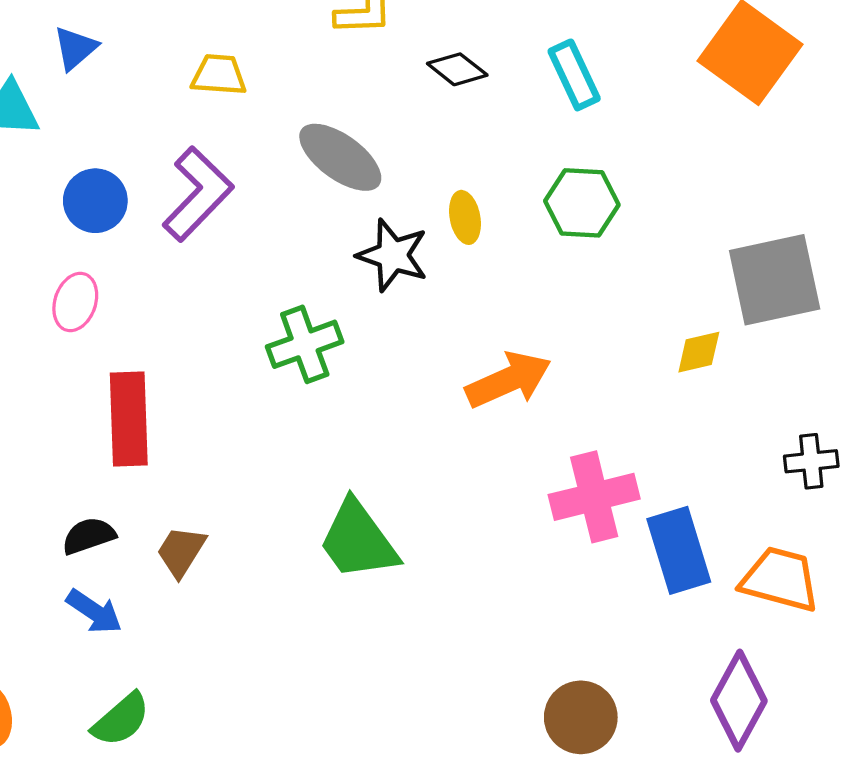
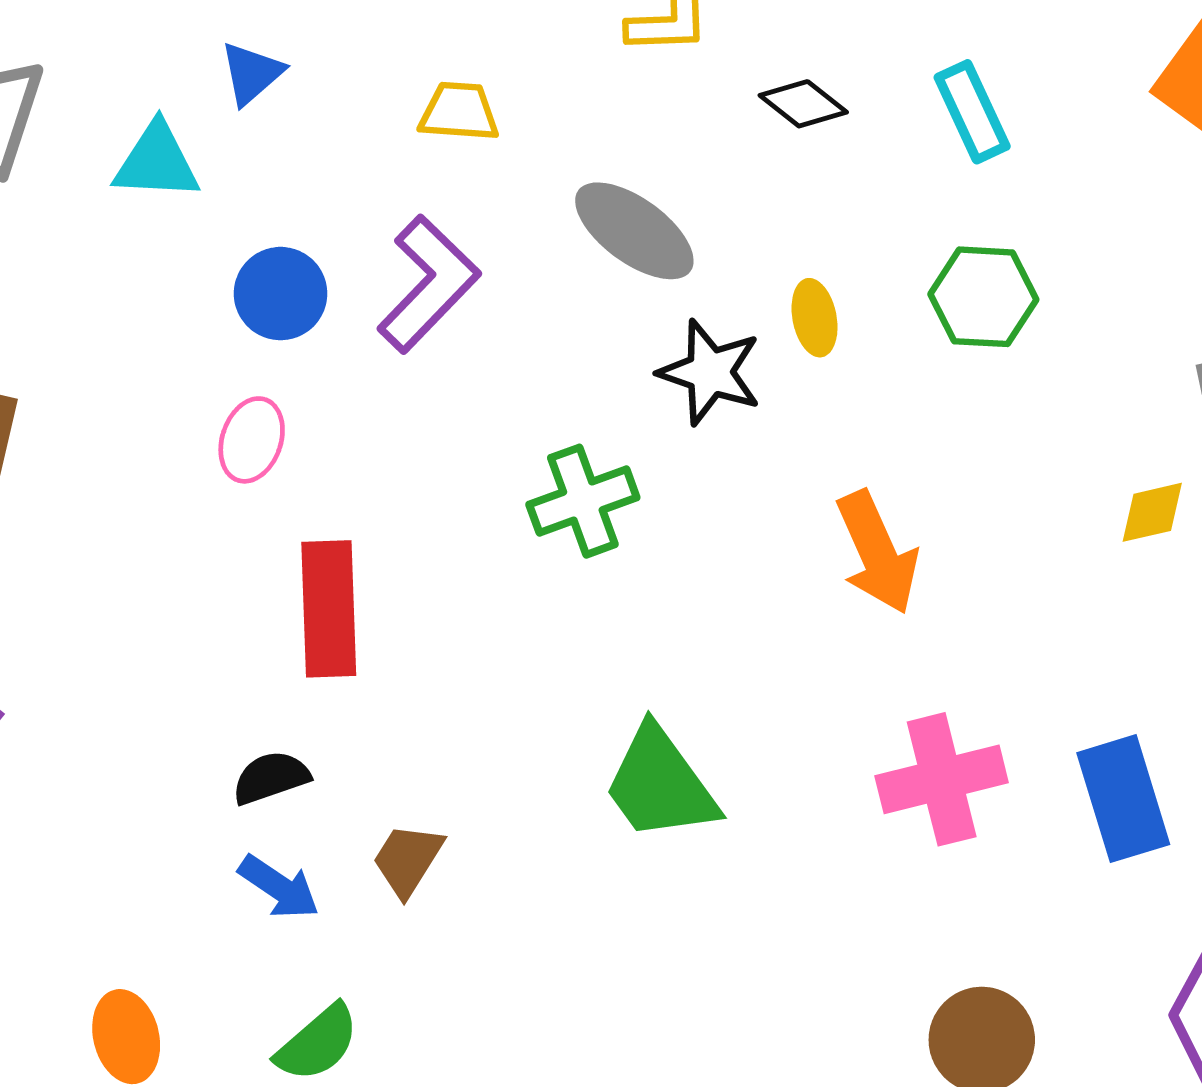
orange arrow: (508, 380) -> (877, 553), turned 90
pink cross: (594, 497) -> (942, 779), moved
brown trapezoid: (181, 551) -> (408, 860), moved

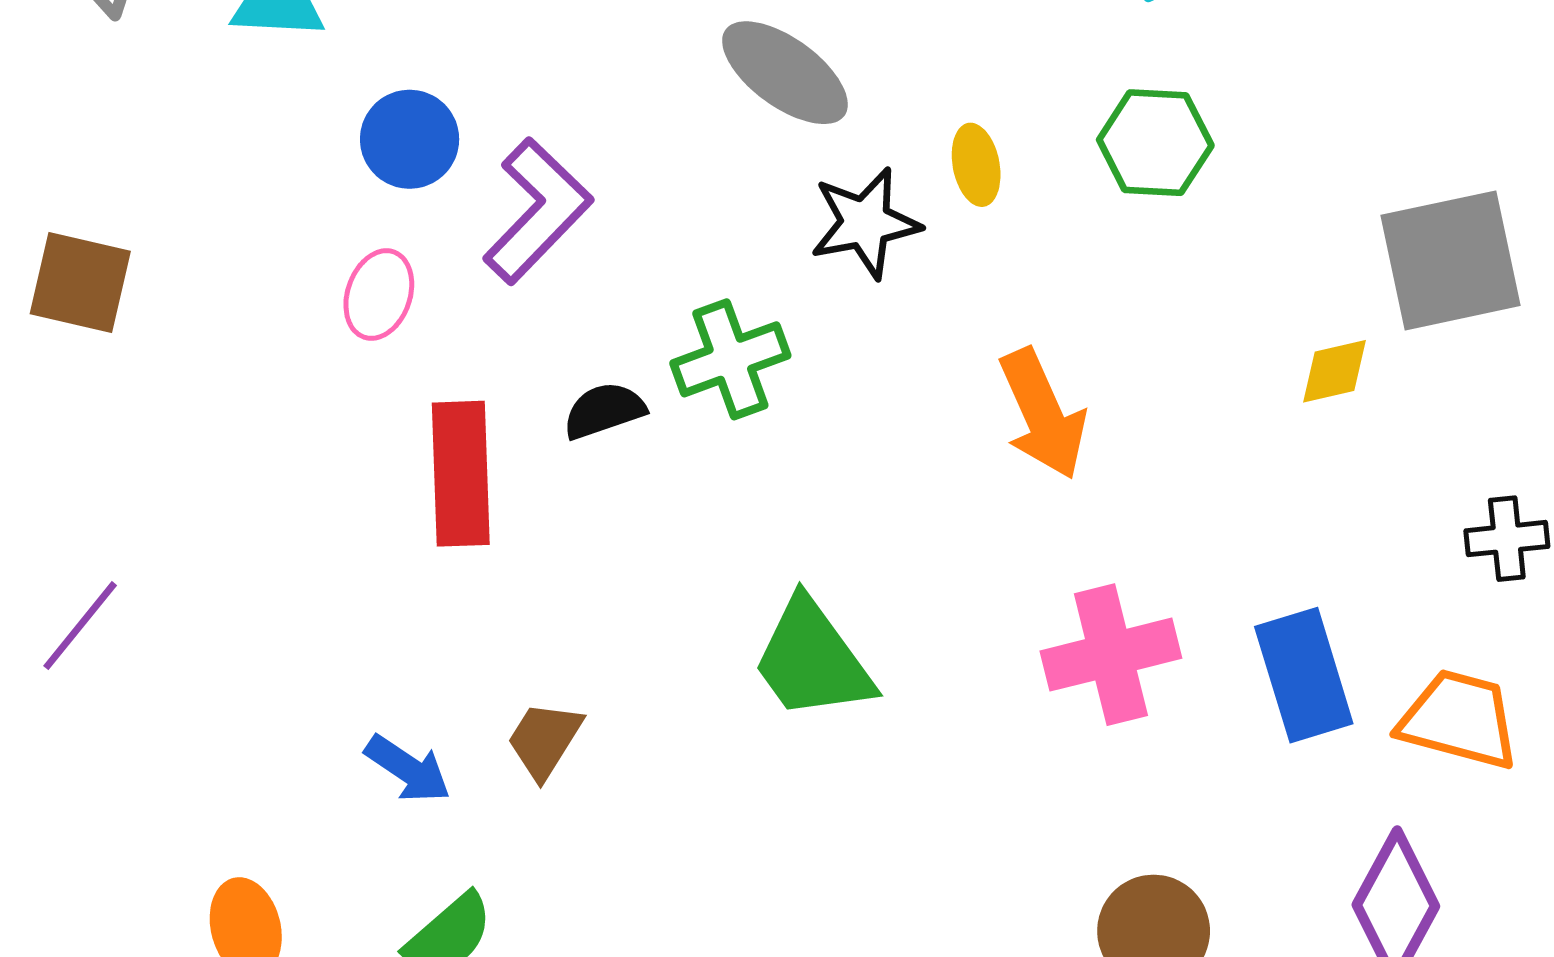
purple L-shape: (429, 284) -> (538, 211), moved
black star: (710, 372) -> (865, 223), turned -30
black semicircle: (271, 778) -> (604, 411), moved

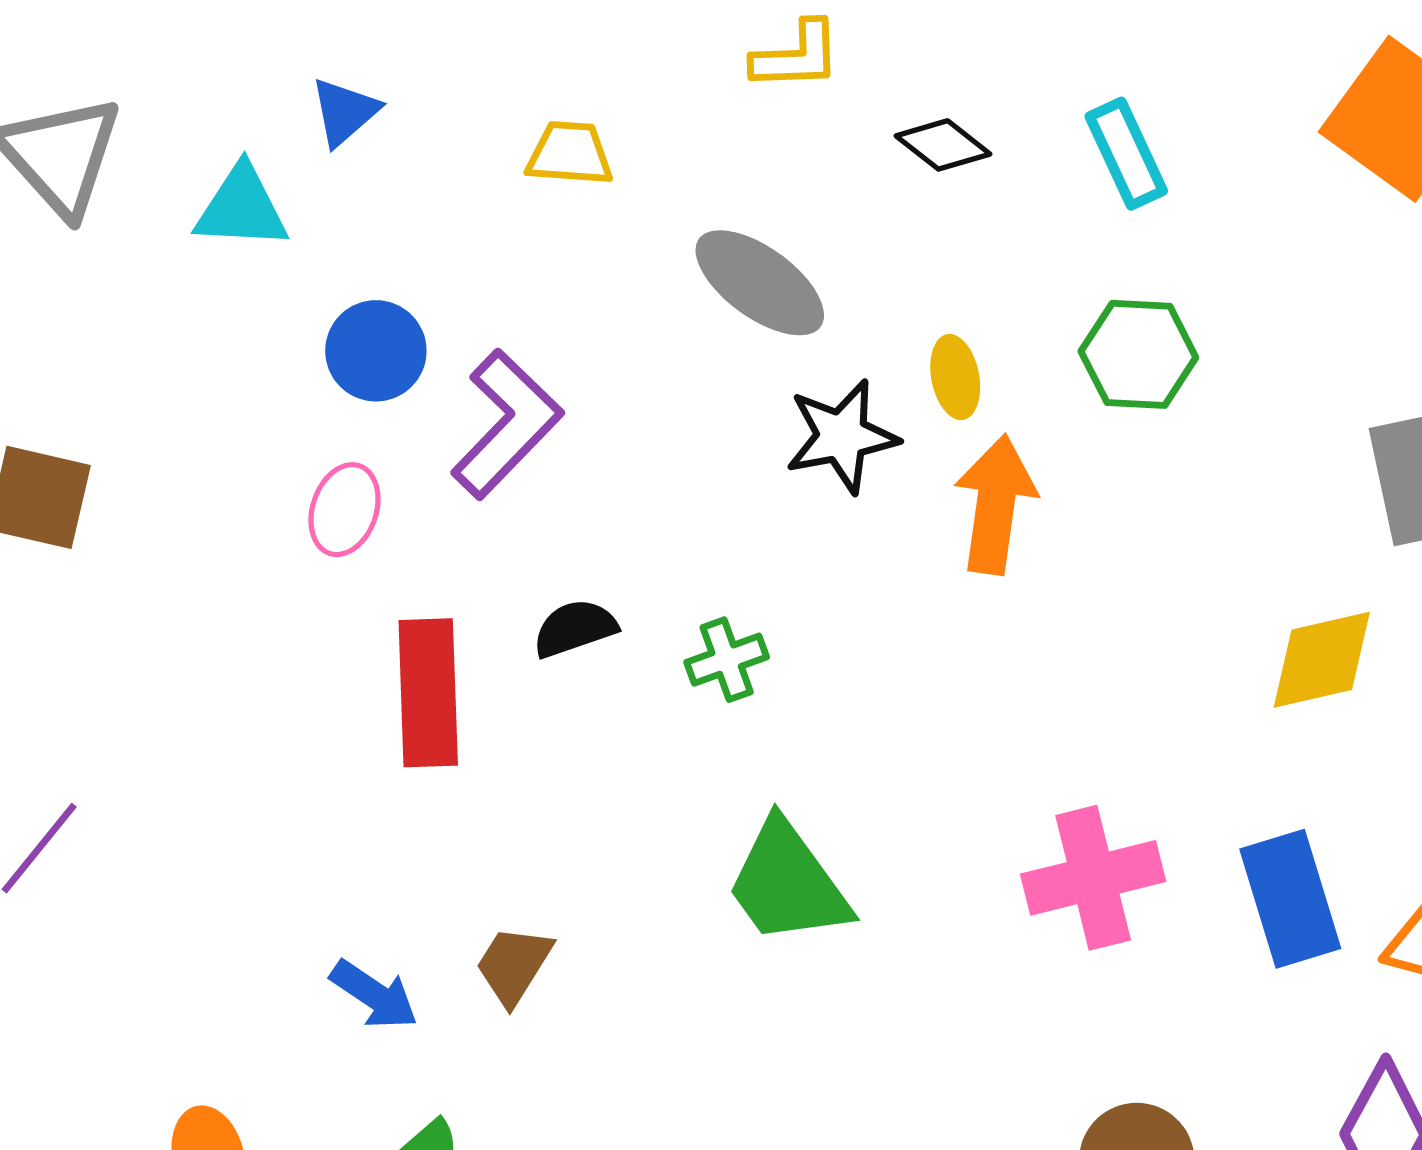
green cross: (730, 359) -> (727, 660), moved, size x0.7
yellow diamond: (1334, 371) -> (1322, 660), moved, size x1.5
orange arrow: (1043, 414) -> (995, 504), moved, turned -148

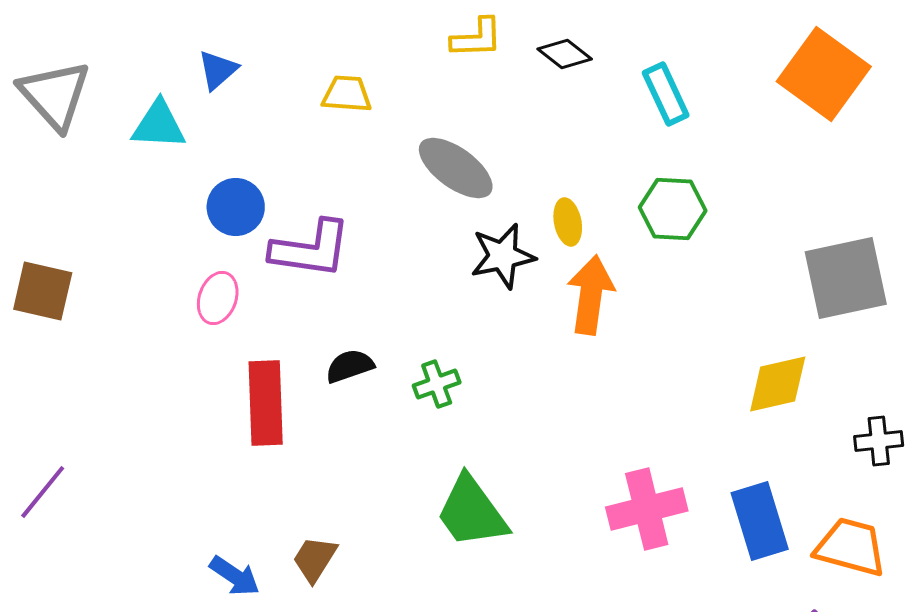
black diamond: (943, 145) -> (565, 54), moved
purple L-shape: (507, 424) -> (311, 249), turned 54

